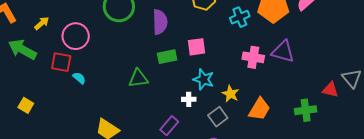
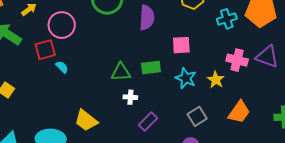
green rectangle: (167, 57) -> (151, 68), moved
red square: (61, 62) -> (45, 50), turned -30
yellow star: (230, 94) -> (216, 80), moved
white cross: (189, 99) -> (130, 97), moved

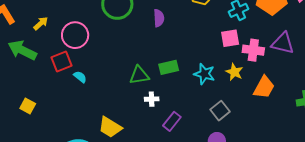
purple semicircle: (147, 17) -> (159, 18), size x0.7
pink square: (181, 45) -> (230, 38), moved
orange trapezoid: (239, 112) -> (264, 87), moved

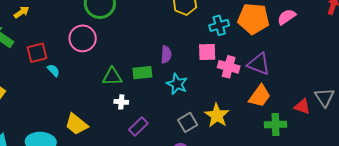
purple semicircle: (159, 18) -> (166, 54), moved
pink circle: (75, 35) -> (83, 38), moved
yellow star: (234, 72) -> (217, 115), moved, size x1.4
orange trapezoid: (264, 87) -> (260, 96), moved

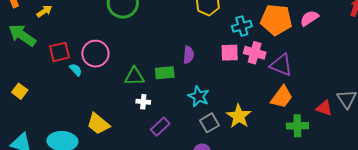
pink circle: (83, 38) -> (95, 54), moved
pink cross: (229, 67) -> (255, 53), moved
cyan star: (177, 84) -> (199, 96), moved

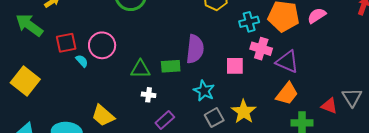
pink square: (230, 53) -> (235, 66), moved
purple semicircle: (188, 55) -> (195, 49), size x1.6
yellow square: (20, 91) -> (25, 81), size x1.8

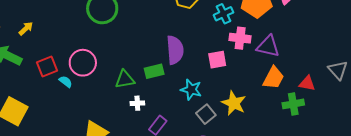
red triangle: (329, 106) -> (307, 83), moved

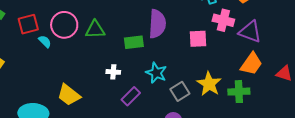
green triangle: (125, 79) -> (95, 30), moved
cyan star: (191, 90) -> (156, 73), moved
green cross: (293, 104) -> (239, 92), moved

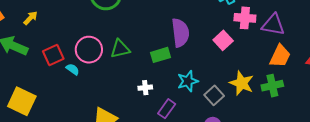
pink square: (198, 39) -> (223, 40), turned -30
cyan star: (156, 73) -> (188, 81), turned -30

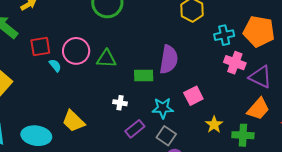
pink square: (223, 40) -> (193, 96), moved
yellow star: (242, 83) -> (214, 125), size x0.7
gray square: (214, 95) -> (166, 136), moved, turned -30

